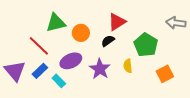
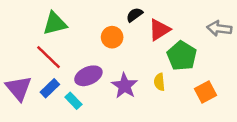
red triangle: (117, 22) -> (159, 30), moved
green triangle: (56, 23) -> (55, 23), moved
orange circle: (81, 33) -> (112, 37), moved
black semicircle: (108, 41) -> (135, 15), moved

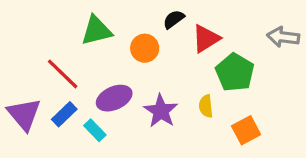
green triangle: (55, 23) -> (96, 31), moved
orange square: (205, 92) -> (246, 130), moved

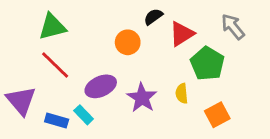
green triangle: (96, 31) -> (52, 27), moved
gray arrow: (283, 37) -> (233, 27), moved, turned 44
blue rectangle: (64, 114) -> (57, 120), moved, turned 60

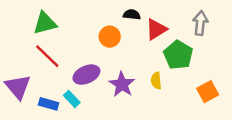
black semicircle: (153, 17) -> (132, 15), turned 42
gray arrow: (233, 27) -> (200, 23), turned 45
orange square: (217, 115) -> (208, 92), moved

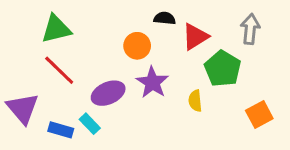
purple star: (122, 84) -> (152, 82), moved

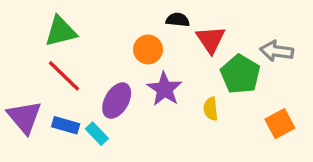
gray arrow: (250, 29) -> (277, 51), moved, turned -88
red triangle: (195, 37) -> (211, 40), turned -32
purple ellipse: (108, 93) -> (117, 101), turned -36
blue rectangle: (61, 130) -> (66, 125), moved

